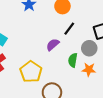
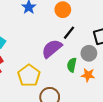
purple semicircle: (53, 45) -> (52, 49), size x1.5

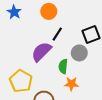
orange star: (88, 75) -> (71, 84), moved

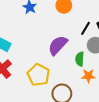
black line: (57, 34) -> (85, 28), moved

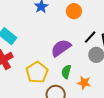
green semicircle: (80, 59) -> (66, 72), moved

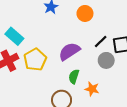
yellow pentagon: (37, 72) -> (35, 60), moved

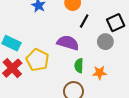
black line: (101, 41) -> (84, 21), moved
purple semicircle: (69, 51) -> (68, 43), turned 65

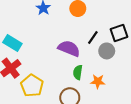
black line: (84, 21) -> (93, 38), moved
yellow pentagon: (37, 60) -> (32, 86), moved

